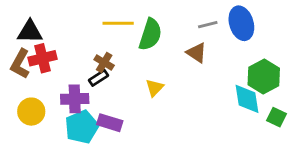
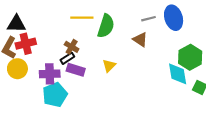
yellow circle: (31, 112) -> (17, 69), moved
purple rectangle: (110, 123) -> (76, 70), moved

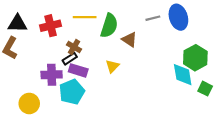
brown triangle: (140, 40) -> (129, 40), moved
red cross: (26, 44) -> (51, 26), moved
yellow circle: (17, 69) -> (29, 103), moved
cyan pentagon: (55, 95) -> (72, 92), moved

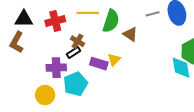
purple rectangle: (78, 70) -> (99, 64), moved
yellow circle: (29, 103) -> (45, 95), moved

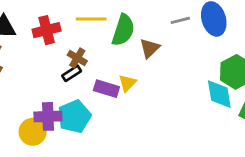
brown triangle: (130, 34) -> (150, 48), turned 42
purple cross: (56, 68) -> (48, 116), moved

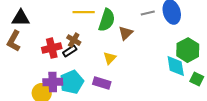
red cross: (47, 30) -> (52, 48), moved
purple rectangle: (106, 89) -> (102, 83), moved

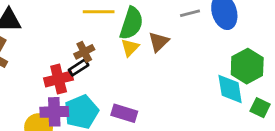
brown cross: (74, 40) -> (84, 52), turned 32
red cross: (52, 48) -> (59, 79), moved
yellow triangle: (110, 58) -> (130, 48), moved

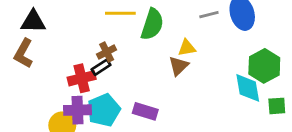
brown triangle: (159, 42) -> (179, 66), moved
yellow triangle: (130, 48) -> (187, 48), moved, turned 36
green square: (260, 108) -> (277, 106), turned -30

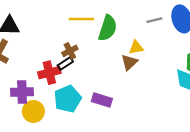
purple cross: (77, 110) -> (22, 92), moved

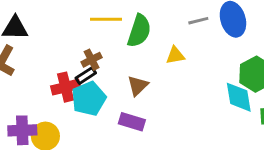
brown triangle: (129, 62) -> (138, 86), moved
purple cross: (22, 92) -> (22, 130), moved
cyan pentagon: (68, 99) -> (89, 99), moved

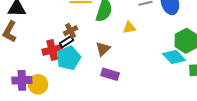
cyan diamond: (239, 97) -> (174, 57), turned -35
purple rectangle: (132, 122) -> (110, 74), moved

